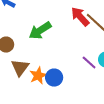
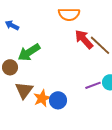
green arrow: (40, 31) -> (29, 52), moved
purple line: (89, 63) -> (93, 85), turned -63

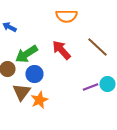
red arrow: (84, 39) -> (61, 50), moved
blue circle: (58, 100) -> (34, 74), moved

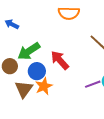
red arrow: (61, 50) -> (60, 60), moved
orange star: (39, 100) -> (44, 86), moved

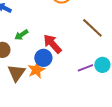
green arrow: (29, 51) -> (21, 35), size x0.6
blue circle: (37, 71) -> (43, 58), moved

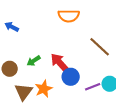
green arrow: (21, 35) -> (34, 61), moved
blue circle: (43, 58) -> (71, 77), moved

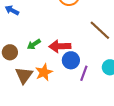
red arrow: (60, 63) -> (60, 46), turned -50
purple line: (93, 87) -> (84, 73), moved, turned -49

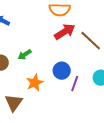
red arrow: (60, 46) -> (65, 32), moved, turned 150
brown triangle: (24, 75) -> (14, 103), moved

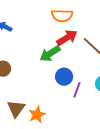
green arrow: (25, 55) -> (50, 54), moved, size x1.5
orange star: (35, 83) -> (37, 115), moved

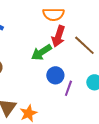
red arrow: (67, 38) -> (58, 36), turned 140

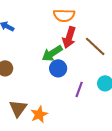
blue circle: (55, 75) -> (58, 68), moved

